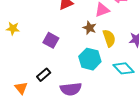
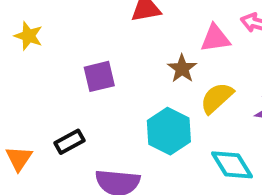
yellow semicircle: (109, 38) -> (217, 98), turned -126
purple square: (51, 40) -> (99, 76), turned 35

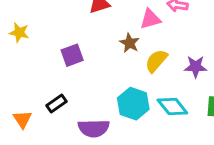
cyan hexagon: (169, 131) -> (133, 104), moved

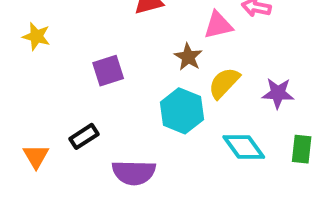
cyan hexagon: (133, 104) -> (182, 111), moved

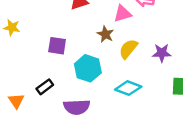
purple square: (108, 71) -> (57, 46), turned 30
cyan hexagon: (182, 111) -> (88, 68), moved
cyan diamond: (244, 147) -> (128, 88), moved, turned -30

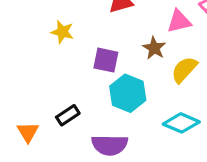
yellow star: (12, 28) -> (62, 32), moved
purple square: (57, 46) -> (106, 60), moved

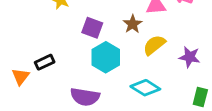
black rectangle: (68, 115) -> (45, 62), moved

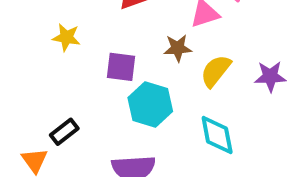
brown star: (133, 24) -> (178, 48), turned -30
cyan diamond: (145, 88) -> (217, 135), turned 60

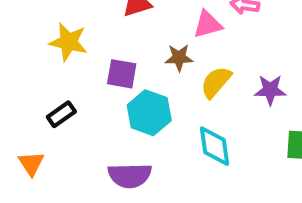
yellow star: (66, 37) -> (68, 42), size x1.4
black rectangle: (64, 132) -> (61, 114), moved

